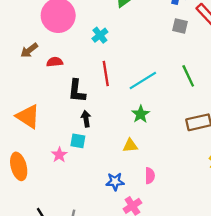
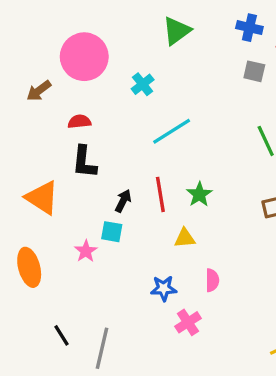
brown arrow: (29, 50) -> (39, 91), moved
red line: (106, 74) -> (160, 194), moved
cyan line: (143, 81) -> (172, 131), moved
black L-shape: (77, 91) -> (84, 162), moved
black arrow: (86, 119) -> (123, 201), turned 35

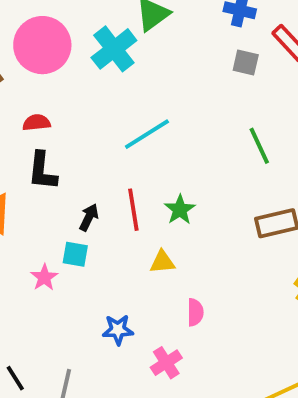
cyan cross: (143, 84) -> (114, 49), moved, size x1.6
blue star: (164, 288) -> (118, 330), moved

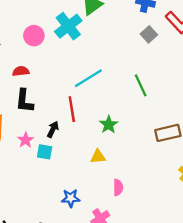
pink circle: (42, 45) -> (34, 36), moved, size x0.6
gray square: (246, 63) -> (149, 34), turned 35
green line: (259, 146) -> (141, 85), moved
red line: (133, 210) -> (72, 109), moved
pink star: (44, 277) -> (26, 140), moved

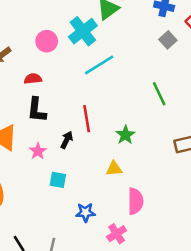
cyan line: (88, 78) -> (99, 65), moved
cyan square: (45, 152) -> (58, 180), moved
pink semicircle: (118, 187) -> (135, 201), size x1.5

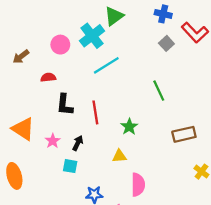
black L-shape: (37, 110) -> (65, 105), moved
black arrow: (67, 140) -> (78, 143), moved

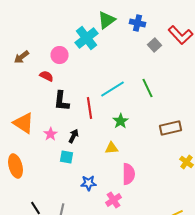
blue cross: (163, 14) -> (138, 23), moved
pink circle: (60, 45) -> (60, 55), moved
cyan line: (106, 65) -> (112, 89), moved
red semicircle: (48, 77) -> (46, 76), turned 32

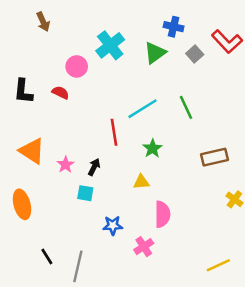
green triangle: (106, 20) -> (155, 53), moved
brown arrow: (22, 57) -> (43, 22), moved, turned -77
black L-shape: (62, 101) -> (23, 91), moved

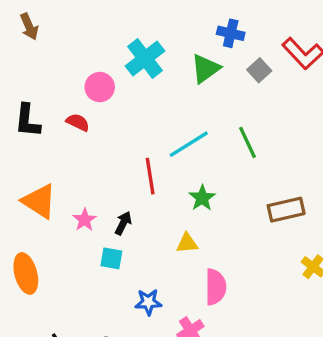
brown arrow: (43, 22) -> (29, 27), moved

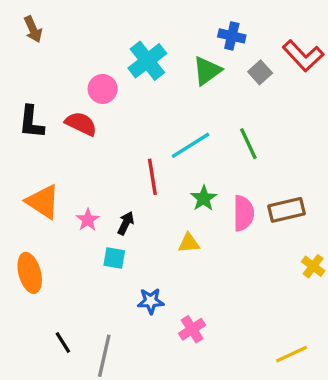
red semicircle: (78, 122) -> (81, 124), size x1.4
pink semicircle: (216, 287) -> (243, 213), moved

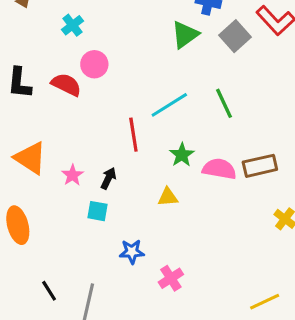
cyan cross: (147, 61) -> (72, 25), moved, size x0.6
gray square: (260, 72) -> (235, 36), size x1.4
pink circle: (103, 89) -> (94, 64), moved
pink semicircle: (243, 213) -> (219, 169), turned -80

